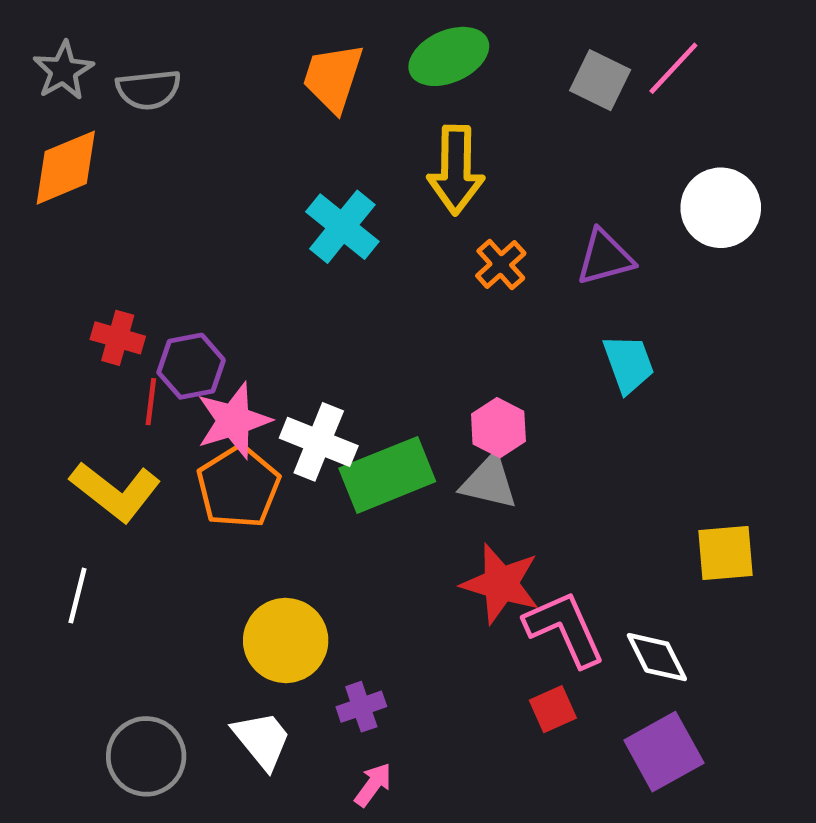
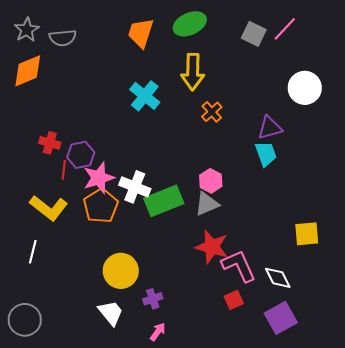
purple triangle: (605, 257) -> (270, 128), moved
gray triangle: (489, 482) -> (207, 204), turned -36
gray circle: (146, 756) -> (25, 320), moved

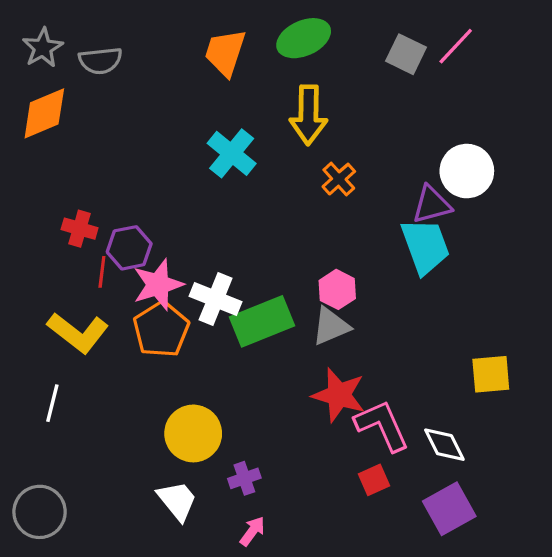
white circle: (305, 88) -> (467, 171), moved
cyan trapezoid: (266, 154) -> (425, 246), size x1.4

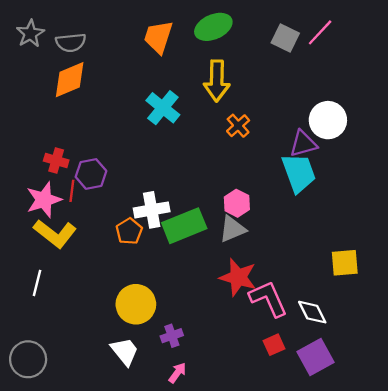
orange diamond: (44, 113) -> (70, 80), moved
pink star: (158, 285) -> (44, 200), moved
white cross: (216, 299) -> (152, 210), turned -32
orange pentagon: (161, 329) -> (129, 231), moved, size x0.7
red square: (374, 480) -> (274, 345), moved

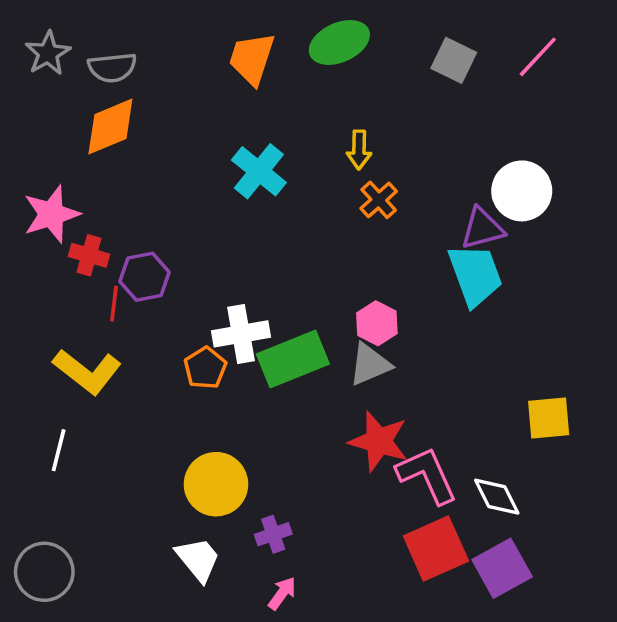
pink line: (320, 32) -> (538, 57), moved
yellow arrow: (217, 81) -> (359, 150), moved, size x0.6
pink star: (44, 200) -> (51, 214), moved
red square: (274, 345) -> (436, 549), size x1.8

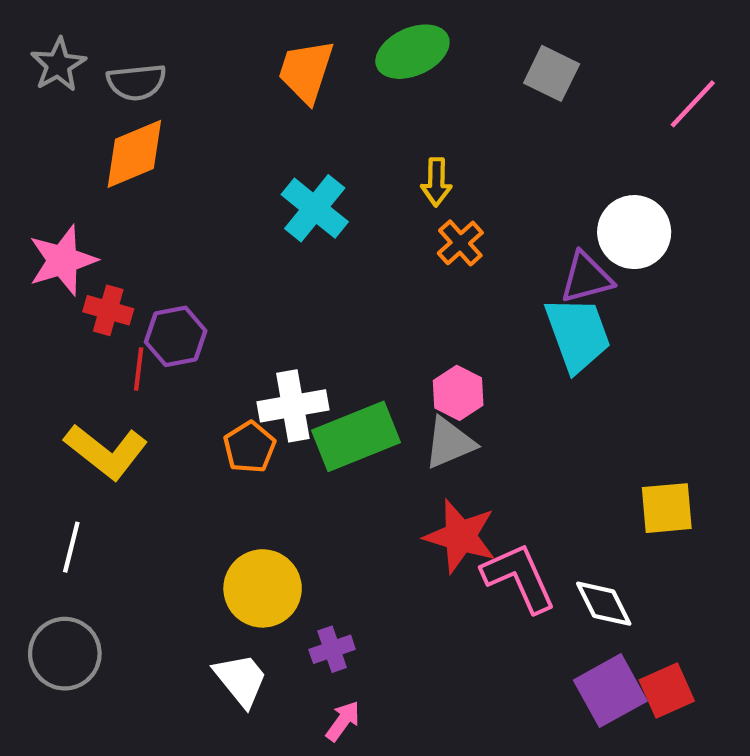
pink line: (538, 57) -> (693, 104), moved
red square: (436, 549) -> (667, 691), moved, size x0.7
gray circle: (44, 572) -> (65, 654), moved

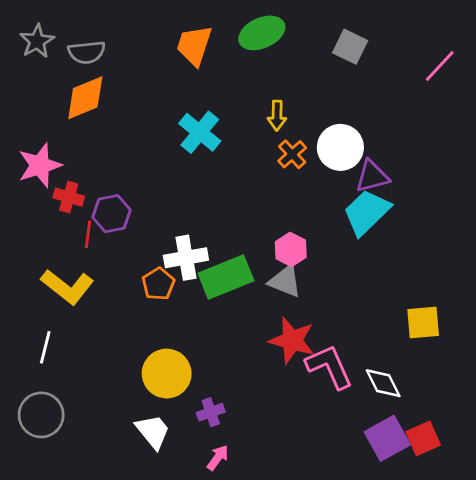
white circle: (634, 232) -> (340, 147), moved
cyan trapezoid: (578, 334) -> (367, 212), turned -114
gray triangle: (449, 443) -> (285, 281), turned 45

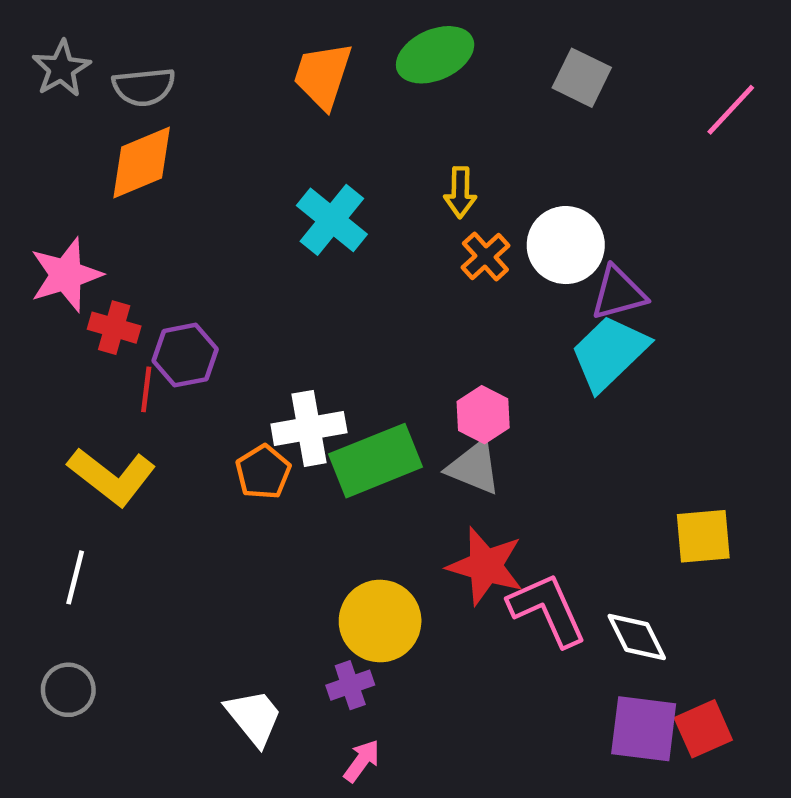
yellow circle: (167, 374) -> (380, 621), moved
gray circle: (41, 415) -> (68, 690), size x0.7
purple square: (387, 438) -> (644, 729), turned 36

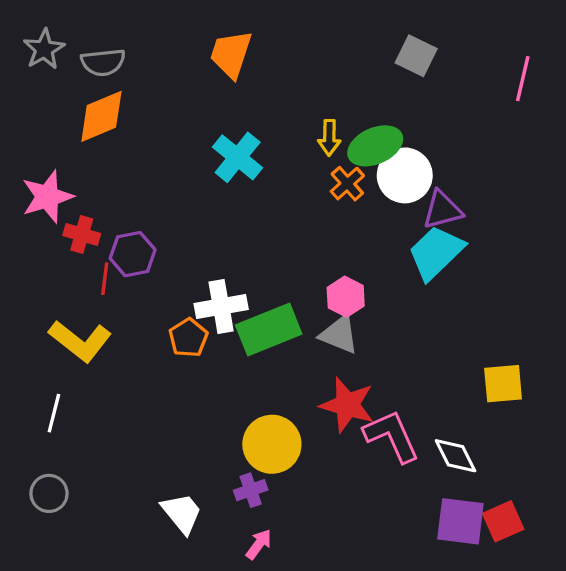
green ellipse: (435, 55) -> (375, 146), moved
pink line: (731, 110) -> (523, 79), turned -30

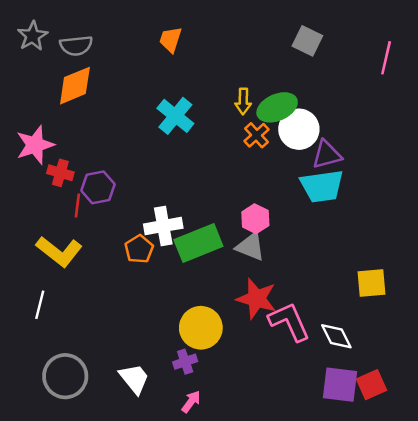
orange trapezoid: (231, 54) -> (171, 40), size x0.7
cyan trapezoid: (436, 252) -> (322, 186), turned -144
gray circle: (49, 493) -> (65, 376), moved, size x1.6

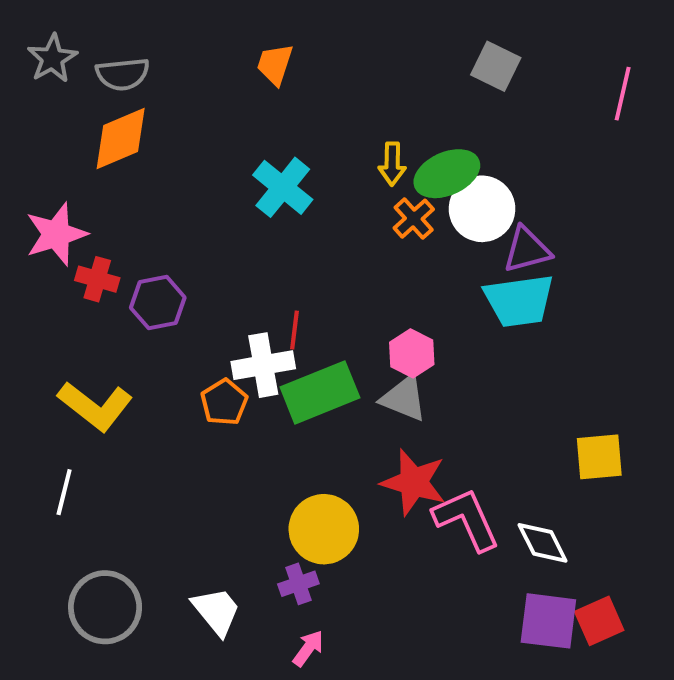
red line: (77, 205) -> (295, 330), moved

